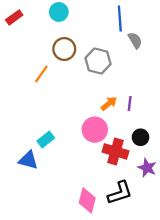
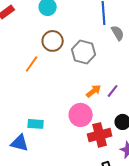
purple line: (130, 103) -> (113, 91), turned 32
cyan rectangle: (46, 139) -> (36, 124), turned 42
red cross: (115, 151) -> (100, 135), turned -30

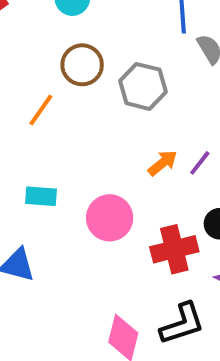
pink circle: (81, 115) -> (110, 218), moved
cyan rectangle: (36, 124) -> (41, 196), moved

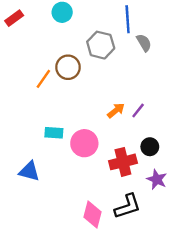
brown circle: (82, 65) -> (68, 67), moved
gray hexagon: (143, 86) -> (101, 45), moved
cyan rectangle: (41, 196) -> (54, 133), moved

